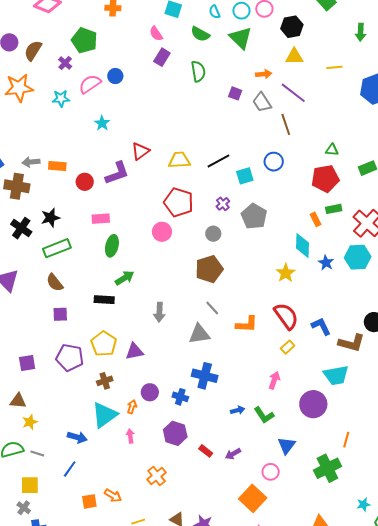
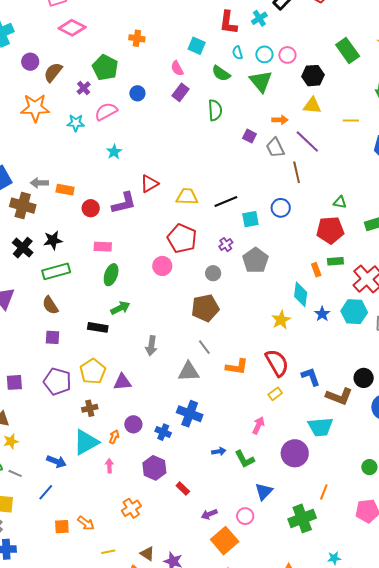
blue circle: (115, 76) -> (137, 93), moved
purple arrow: (233, 454) -> (209, 514), moved

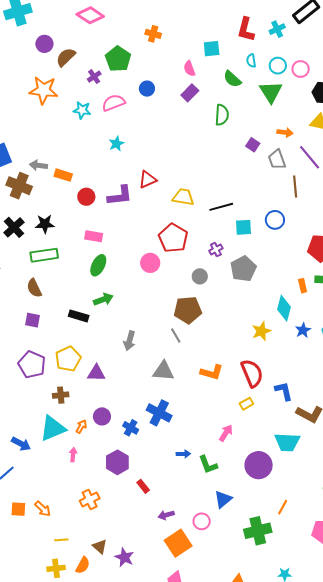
cyan square: (197, 46) -> (212, 49), turned -36
gray line: (204, 347) -> (176, 335), moved

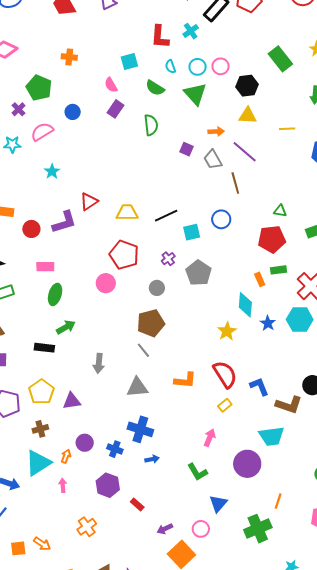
blue arrow: (183, 454) -> (152, 459), moved

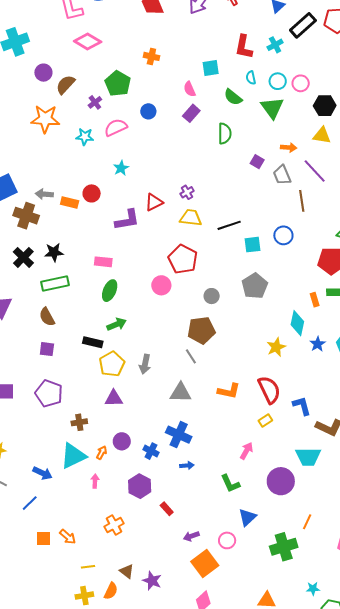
red circle: (31, 229) -> (92, 193), moved
purple cross: (168, 259) -> (187, 192), moved
yellow pentagon: (41, 392) -> (112, 364), moved

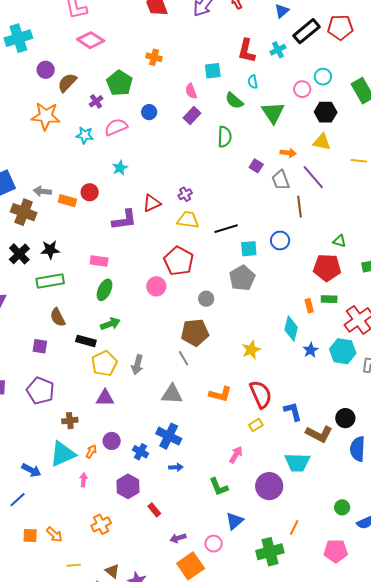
cyan circle: (278, 81) -> (323, 77), moved
gray pentagon: (255, 286) -> (242, 278), moved
brown semicircle: (47, 317) -> (58, 317), moved
yellow star: (276, 347) -> (251, 350), moved

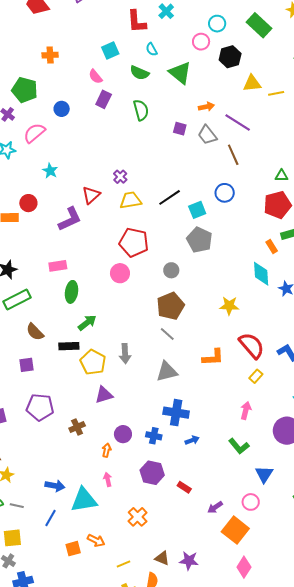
yellow triangle: (322, 142) -> (252, 83), moved
yellow star: (251, 350) -> (229, 306), turned -30
cyan triangle: (63, 454) -> (84, 500), moved, turned 32

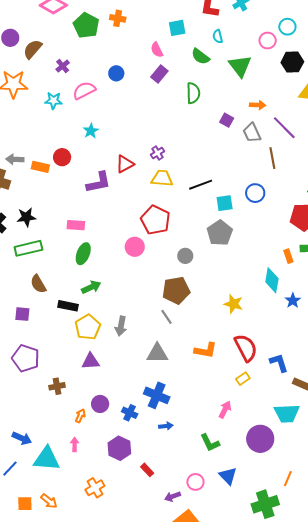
green pentagon: (25, 90) -> (86, 25), moved
blue triangle: (264, 474) -> (228, 476), turned -30
pink circle: (251, 502) -> (195, 482), moved

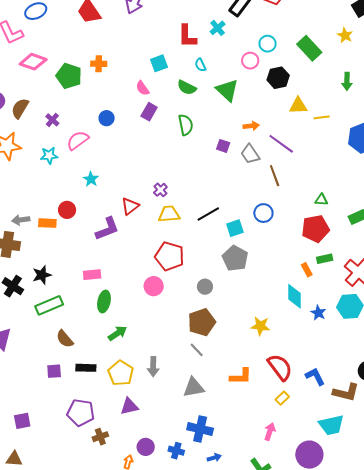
black rectangle: (68, 306) -> (86, 368), moved
purple pentagon: (26, 358) -> (81, 413), moved

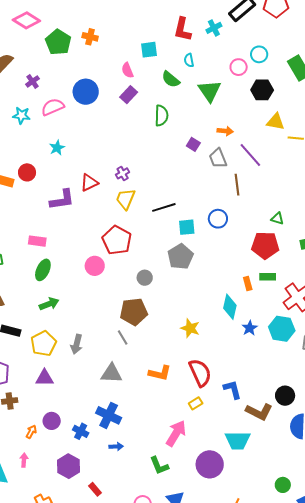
blue circle: (107, 118) -> (86, 92), size x1.6
yellow trapezoid: (169, 214) -> (126, 199), turned -75
pink arrow: (270, 432) -> (176, 433), size x1.5

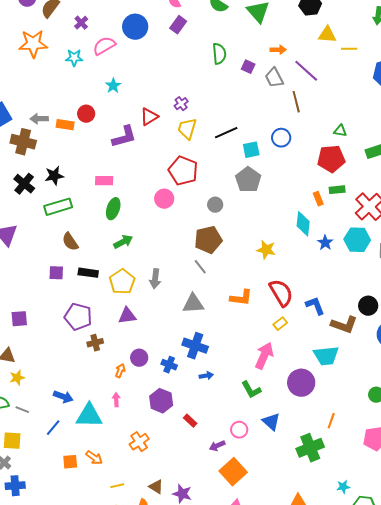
green semicircle: (161, 116) -> (219, 54), moved

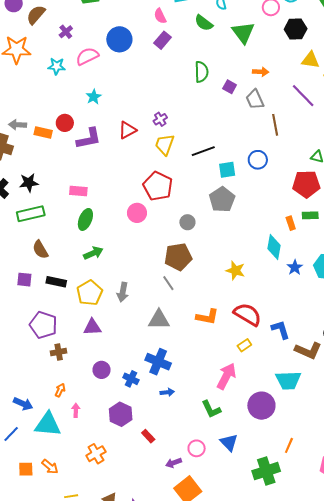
purple line: (306, 71) -> (303, 96), moved
purple L-shape: (124, 137) -> (89, 139), moved
red semicircle: (281, 293) -> (248, 314), turned -32
orange arrow: (120, 371) -> (60, 390), moved

